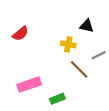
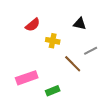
red semicircle: (21, 34) -> (33, 25), moved
yellow cross: (68, 44) -> (53, 41), moved

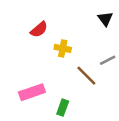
black triangle: (80, 24) -> (105, 19), moved, turned 40
green rectangle: (53, 91) -> (63, 108), turned -48

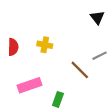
red semicircle: (39, 29) -> (13, 47), moved, turned -49
yellow cross: (63, 48) -> (45, 45), moved

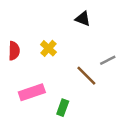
black triangle: (97, 17) -> (83, 19), moved, turned -32
yellow cross: (45, 45) -> (48, 48), turned 32

